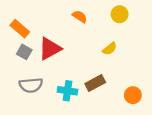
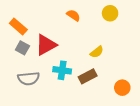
yellow semicircle: (110, 49) -> (97, 52), moved
cyan cross: (67, 91) -> (62, 70), moved

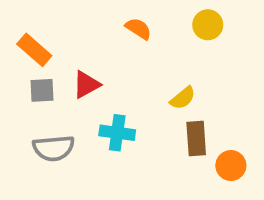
red triangle: (46, 45) -> (86, 85), size x0.7
gray square: (22, 48) -> (42, 90), turned -32
brown rectangle: (88, 76) -> (196, 139), moved, turned -66

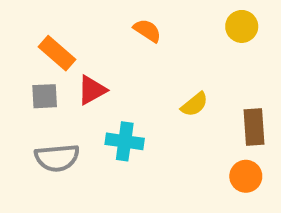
yellow circle: (208, 25) -> (242, 26), moved
orange rectangle: (34, 50) -> (57, 53), moved
brown rectangle: (196, 139) -> (254, 127), moved

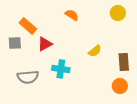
gray square: (45, 96) -> (15, 43), moved

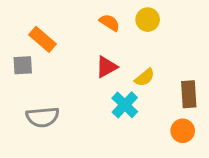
yellow circle: (118, 13) -> (148, 20), moved
red triangle: (45, 44) -> (106, 67), moved
cyan cross: (61, 69) -> (125, 105), moved, turned 36

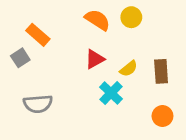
orange semicircle: (110, 23) -> (97, 20), size x1.4
gray square: (23, 65) -> (20, 58), turned -30
brown rectangle: (189, 94) -> (161, 71), moved

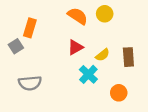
orange rectangle: (38, 35) -> (30, 28), turned 66
orange circle: (162, 116) -> (119, 93), moved

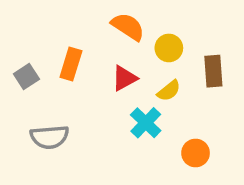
yellow circle: (105, 14) -> (169, 48), moved
orange rectangle: (30, 28) -> (71, 64), moved
brown rectangle: (128, 57) -> (213, 71), moved

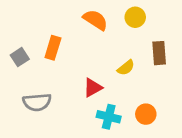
yellow circle: (169, 48) -> (135, 17), moved
red triangle: (124, 78) -> (93, 88), moved
cyan cross: (146, 123) -> (109, 117), moved, turned -30

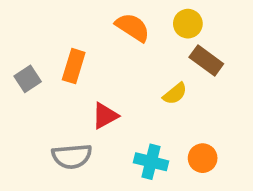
brown rectangle: (159, 53) -> (206, 60), moved, turned -50
red triangle: (93, 88) -> (105, 116), moved
gray semicircle: (37, 102) -> (72, 156), moved

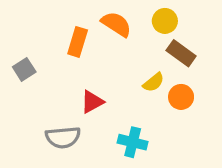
orange rectangle: (74, 66) -> (78, 42), moved
orange circle: (203, 158) -> (181, 97), moved

